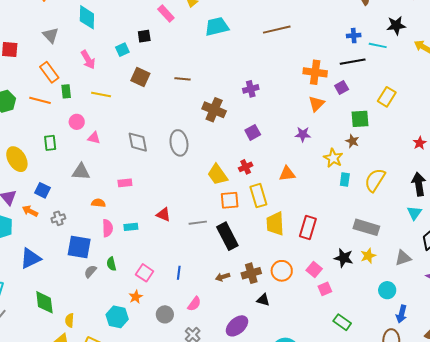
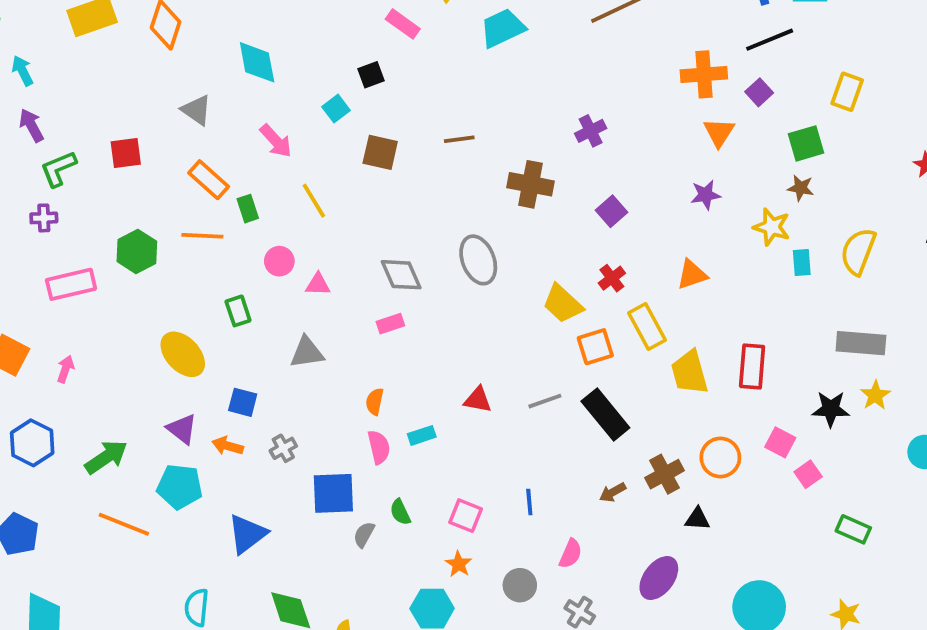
yellow line: (101, 94) -> (314, 201), turned 60
pink rectangle: (125, 183) -> (390, 324), moved
orange semicircle: (98, 203) -> (375, 402), moved, turned -72

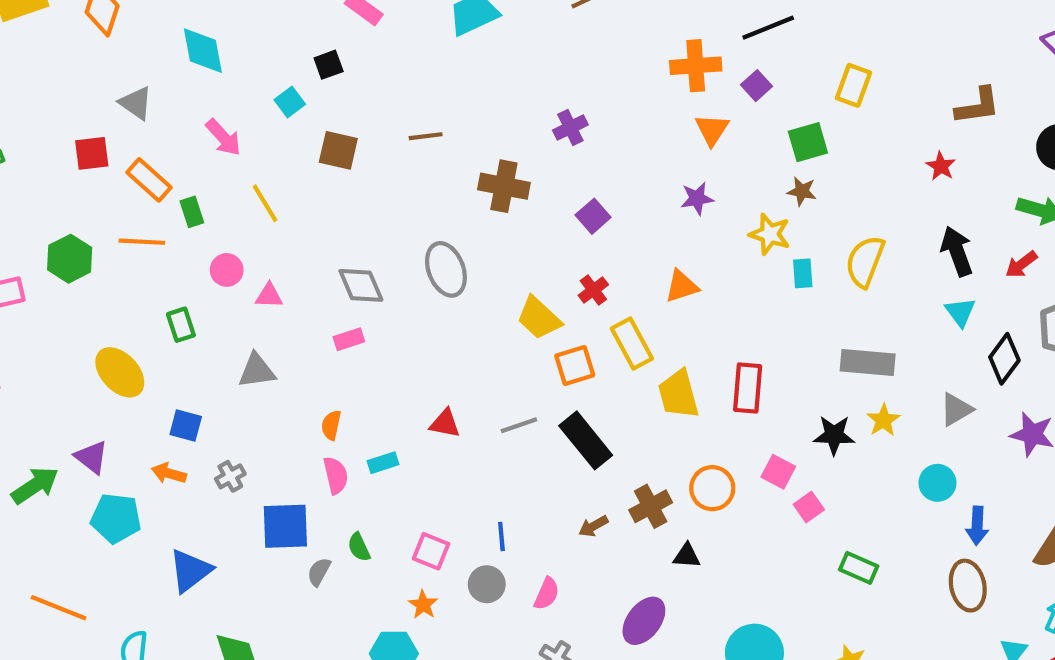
red square: (126, 153) -> (92, 153), moved
purple triangle: (182, 429) -> (92, 457), moved
orange line: (124, 524) -> (59, 608), moved
gray circle: (520, 585) -> (487, 584), moved

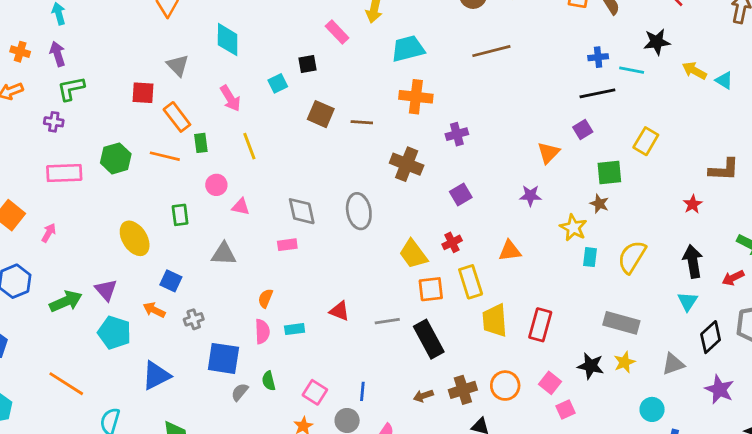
orange cross: (696, 66) -> (416, 97), moved
brown square: (338, 150) -> (321, 114), moved

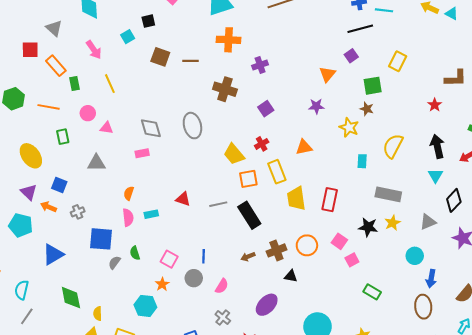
orange line: (165, 156) -> (49, 107), moved
cyan rectangle: (590, 257) -> (362, 161), moved
purple triangle: (106, 290) -> (29, 192), moved

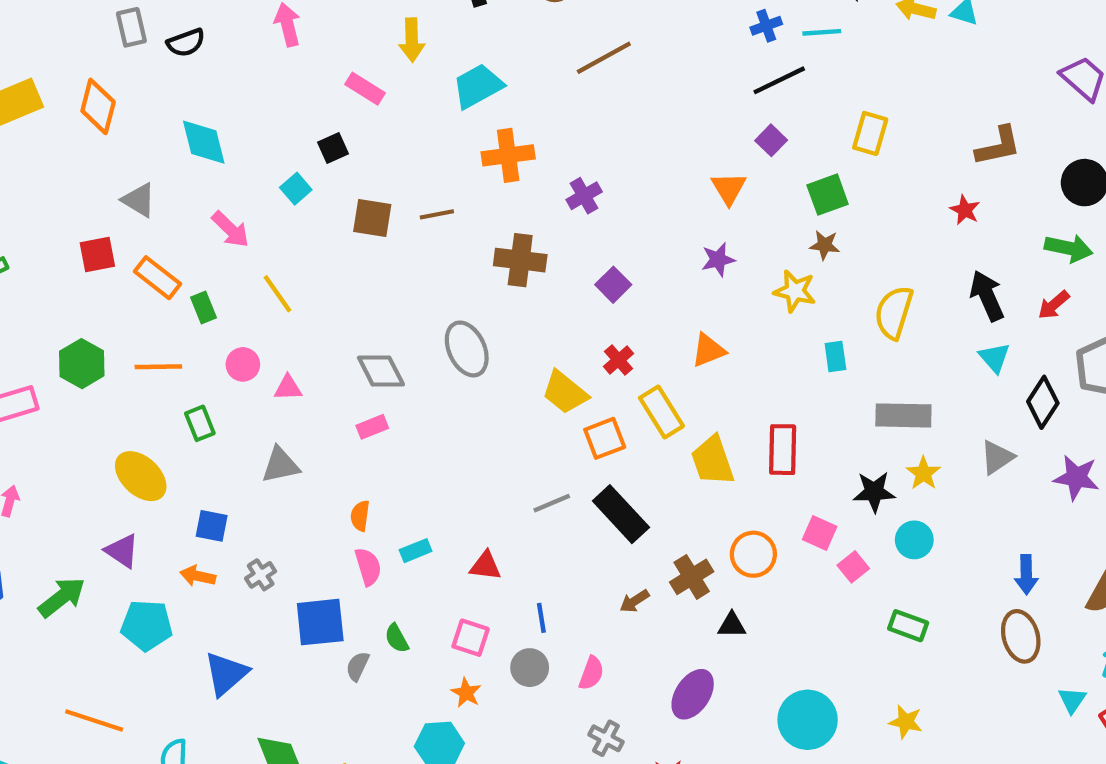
purple triangle: (29, 192) -> (122, 551), moved
red triangle: (183, 199) -> (485, 566), moved
cyan circle: (415, 256) -> (914, 540), moved

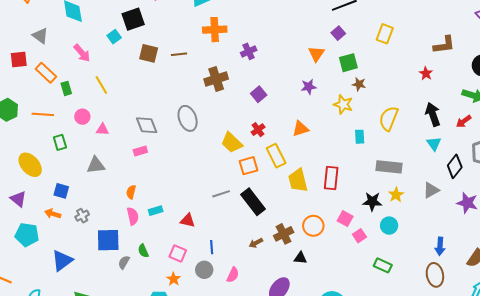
black square: (333, 148) -> (133, 19), size x1.6
green square: (828, 195) -> (348, 63), moved
brown cross: (520, 260) -> (216, 79), turned -30

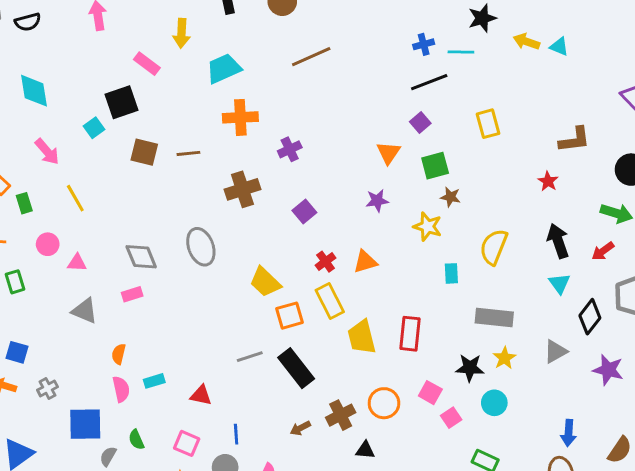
yellow rectangle: (385, 34) -> (488, 124), turned -36
red cross: (258, 130) -> (326, 262), moved
gray triangle: (96, 165) -> (85, 311), moved, turned 30

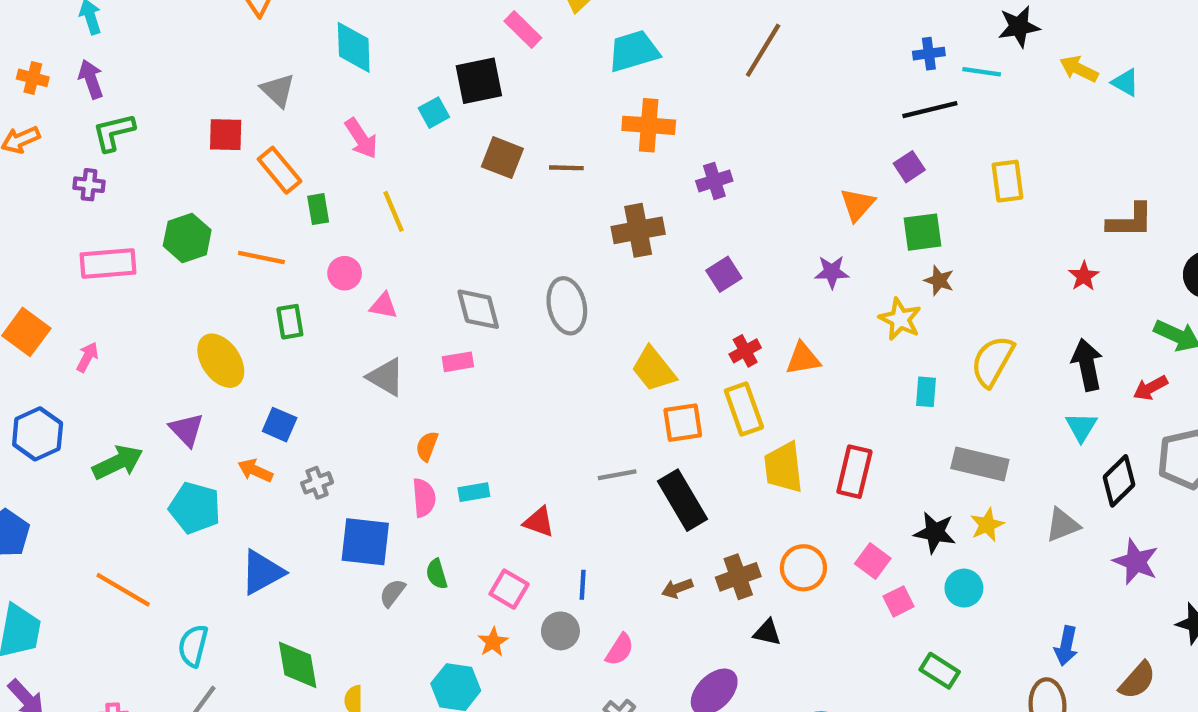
brown line: (311, 57) -> (763, 50), turned -42

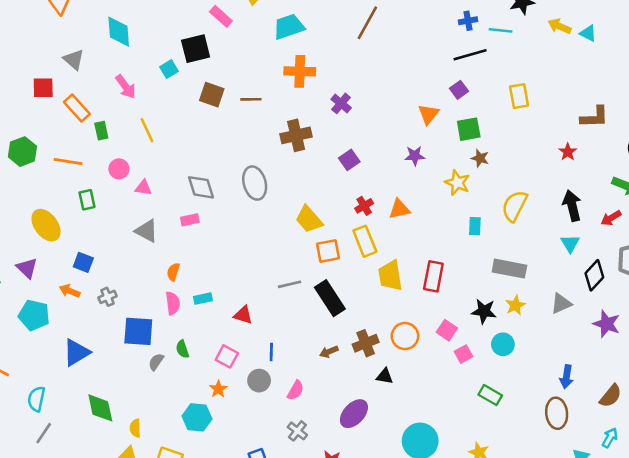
purple cross: (714, 181) -> (341, 103), turned -30

